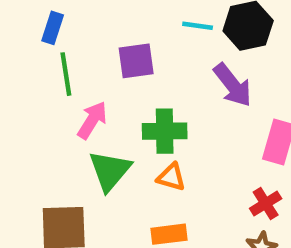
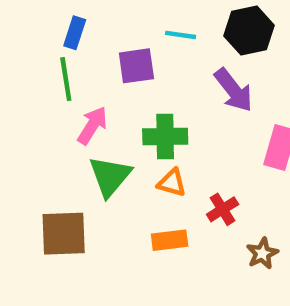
cyan line: (198, 26) -> (181, 35), moved
blue rectangle: (53, 28) -> (75, 33), moved
red cross: (266, 204) -> (223, 209), moved

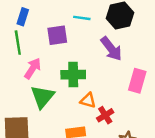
orange triangle: (172, 183) -> (88, 100), moved

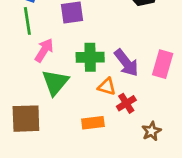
purple arrow: (111, 49) -> (126, 63), moved

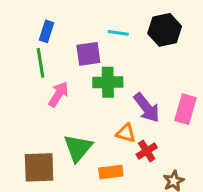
green cross: (90, 57) -> (108, 82), moved
green triangle: (55, 82) -> (78, 148), moved

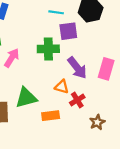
purple square: (88, 54) -> (68, 31), moved
green triangle: (78, 148) -> (26, 98), turned 35

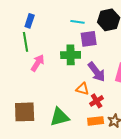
green triangle: (26, 98) -> (60, 117), moved
orange rectangle: (51, 116) -> (96, 121), moved

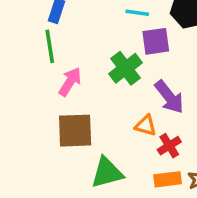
green cross: (71, 55) -> (125, 68), turned -36
brown square: (25, 112) -> (75, 131), moved

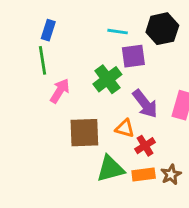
brown square: (75, 131) -> (84, 133), moved
green triangle: (107, 173) -> (110, 169), moved

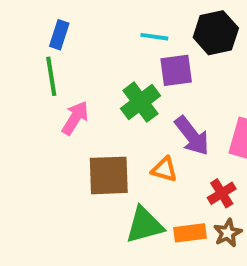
red cross: (145, 146) -> (222, 193), moved

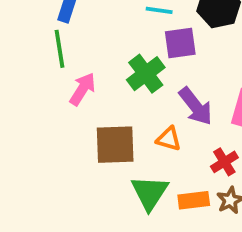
green triangle: (144, 225) -> (150, 193), turned -42

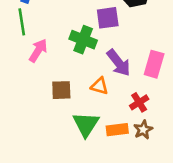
green cross: (146, 74) -> (83, 40), turned -32
brown square: (115, 145) -> (61, 90), size x0.7

